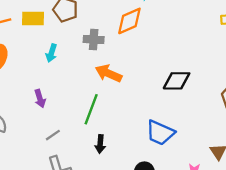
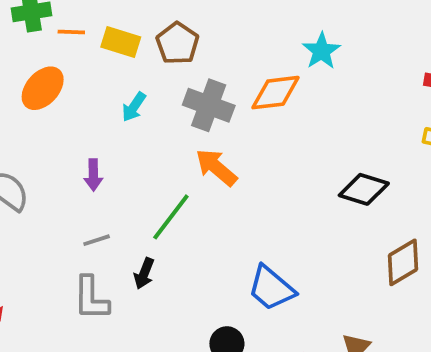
gray cross: (94, 40) -> (209, 105), size x1.4
black diamond: (177, 81) -> (364, 189), moved
black arrow: (100, 144) -> (144, 273), moved

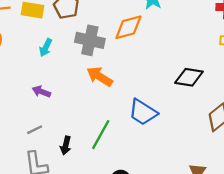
purple arrow: (93, 175) -> (41, 92), moved, turned 120
green line: (171, 217) -> (101, 135), moved
blue trapezoid: (271, 288) -> (143, 112), moved

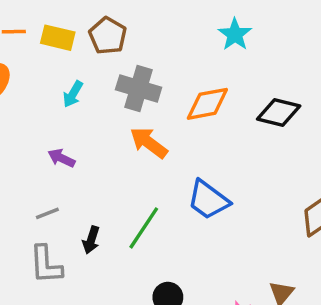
orange diamond: (128, 27) -> (207, 104), moved
black diamond: (189, 77) -> (279, 112), moved

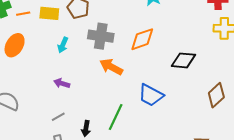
black diamond: (279, 112) -> (183, 60), moved

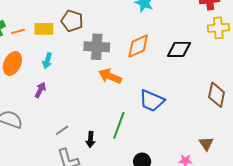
cyan arrow: (63, 45) -> (47, 61), moved
black diamond: (183, 60) -> (179, 49), moved
purple arrow: (62, 83) -> (40, 90), moved, turned 105
brown diamond: (216, 95) -> (217, 95), turned -30

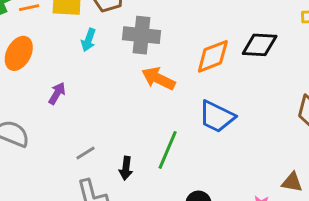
orange diamond: (138, 46) -> (213, 56), moved
cyan arrow: (47, 61) -> (88, 40), moved
brown triangle: (206, 144) -> (292, 182), turned -49

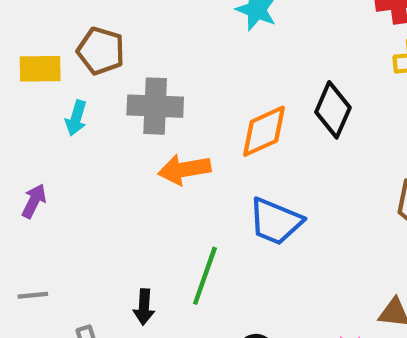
black diamond: (260, 45) -> (333, 110), turned -66
orange arrow: (158, 78) -> (184, 169), turned -32
gray line: (85, 153) -> (33, 295), moved, turned 30

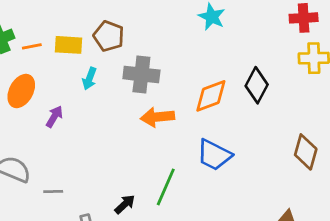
purple arrow: (34, 201) -> (54, 117), moved
black arrow: (144, 307) -> (125, 204), turned -140

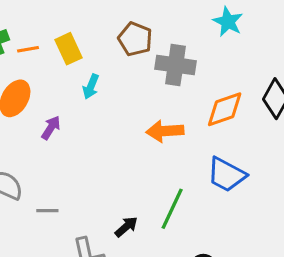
brown pentagon: (109, 36) -> (135, 39), moved
yellow rectangle: (68, 45) -> (69, 49), turned 60
gray cross: (141, 74) -> (176, 65), moved

